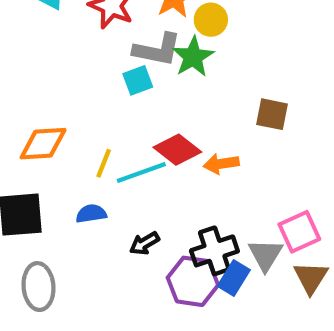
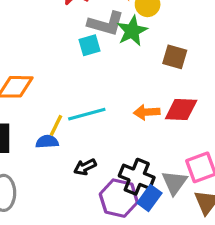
brown square: (272, 114) -> (175, 57), moved
red diamond: (177, 150) -> (181, 109), moved, turned -40
yellow line: (104, 163) -> (56, 125), moved
black cross: (214, 251) -> (137, 177), turned 36

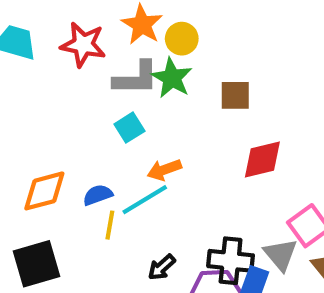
cyan square: (90, 45) -> (129, 128), moved
orange arrow: (147, 112) -> (164, 170), moved
blue semicircle: (47, 142) -> (98, 195), moved

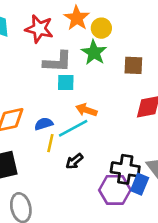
gray L-shape: (136, 78) -> (58, 62), moved
cyan square: (129, 128) -> (66, 82), turned 30
orange arrow: (164, 170) -> (86, 110), turned 36
black arrow: (162, 267) -> (74, 161), moved

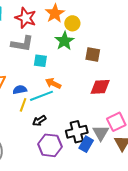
gray L-shape: (58, 62) -> (22, 44), moved
black cross: (125, 169) -> (77, 132), turned -30
purple hexagon: (115, 190) -> (50, 145), moved

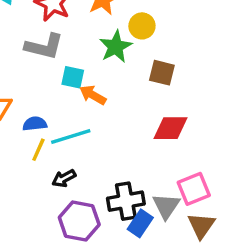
yellow circle: (72, 23) -> (142, 26), moved
orange arrow: (53, 83) -> (93, 95), moved

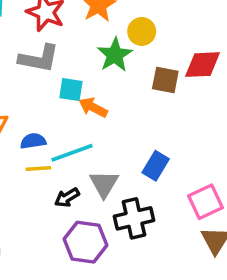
red diamond: (170, 128) -> (202, 65), moved
yellow line: (38, 150) -> (38, 168), turned 65
gray triangle: (166, 206) -> (104, 184), moved
blue rectangle: (140, 223) -> (156, 166), moved

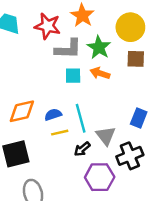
yellow circle: (142, 31) -> (130, 27), moved, size x1.5
gray L-shape: (39, 59) -> (68, 49), moved
orange arrow: (93, 107) -> (100, 73), moved
cyan line: (72, 153) -> (81, 118), turned -76

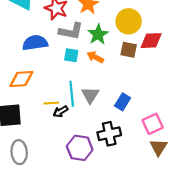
blue semicircle: (53, 115) -> (35, 43), moved, size x1.6
gray triangle: (106, 136) -> (90, 95), moved
black arrow: (82, 149) -> (61, 111), moved

